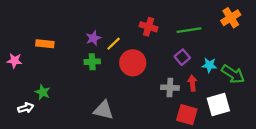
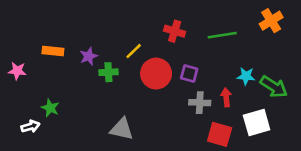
purple star: (93, 38) -> (89, 56), moved
purple square: (182, 57) -> (189, 74), moved, turned -35

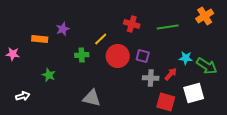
purple star: (89, 56) -> (63, 29), moved
red arrow: (226, 97) -> (171, 74), turned 48
green star: (50, 108) -> (49, 75), moved

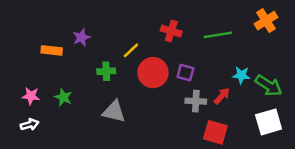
pink star: (13, 54) -> (31, 96), moved
white square: (194, 93) -> (269, 122), moved
gray triangle: (92, 98) -> (114, 112), moved

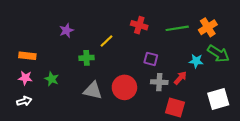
orange cross: (266, 21) -> (208, 27), moved
orange rectangle: (52, 50) -> (27, 56), moved
red circle: (153, 73) -> (124, 87), moved
green arrow: (269, 86) -> (218, 54), moved

